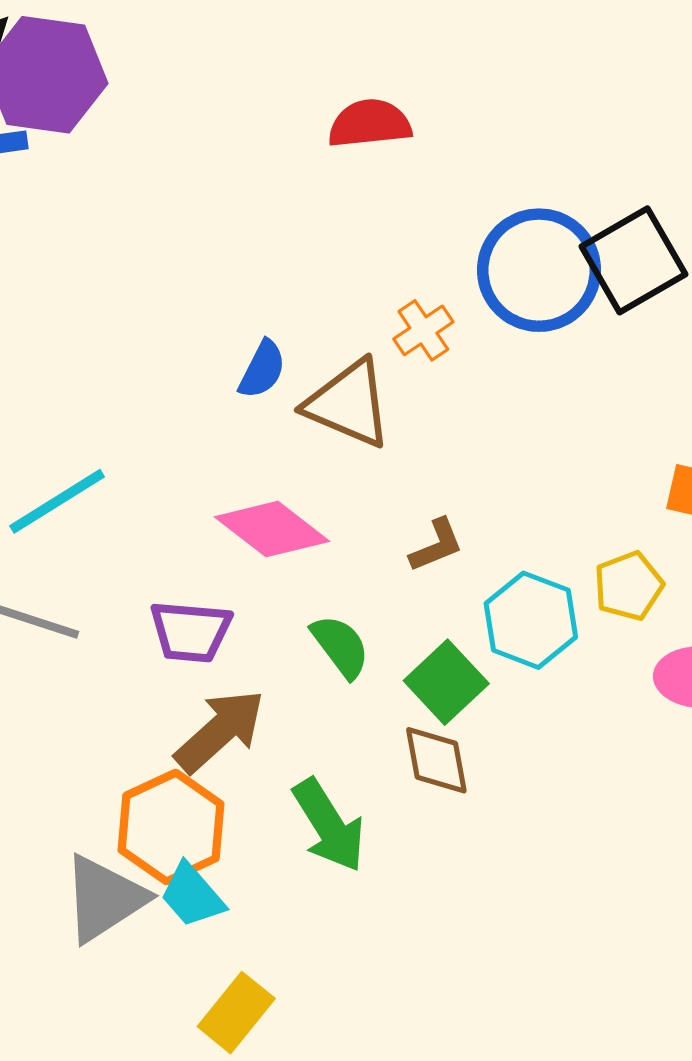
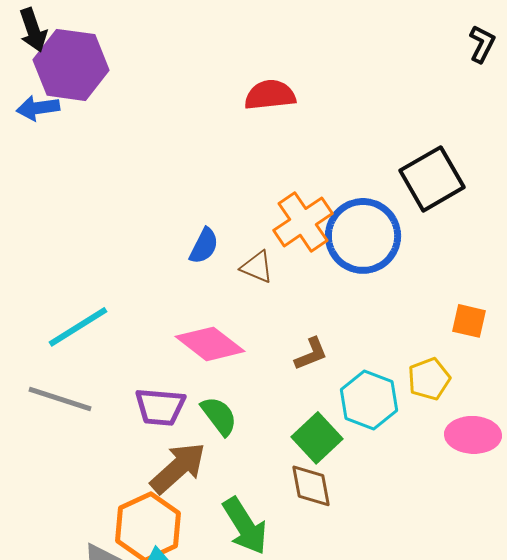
blue circle: (539, 270) -> (363, 236), moved
orange cross: (423, 330) -> (303, 222), size x1.6
brown triangle: (349, 404) -> (257, 267), size x0.6
green semicircle: (340, 646) -> (219, 416), moved

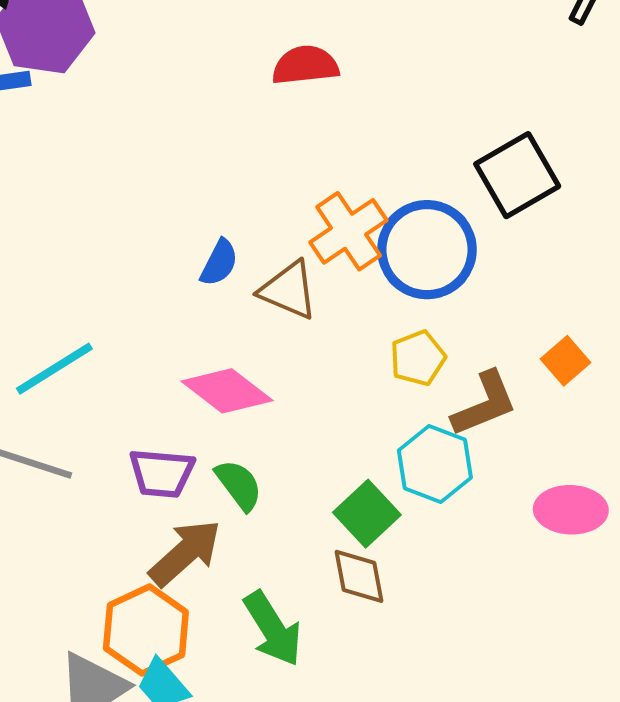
brown triangle: (257, 267) -> (288, 290), size x1.4
orange square: (469, 321) -> (566, 361), turned 36
brown L-shape: (311, 354) -> (485, 404), moved, size x1.5
yellow pentagon: (429, 379) -> (418, 358), moved

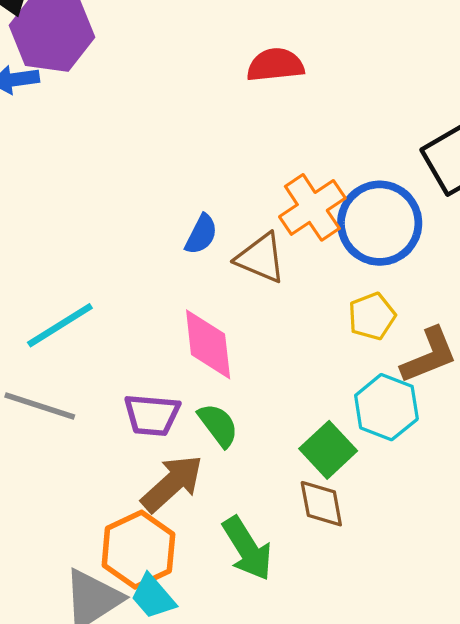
pink diamond: (227, 391) -> (208, 344), turned 46

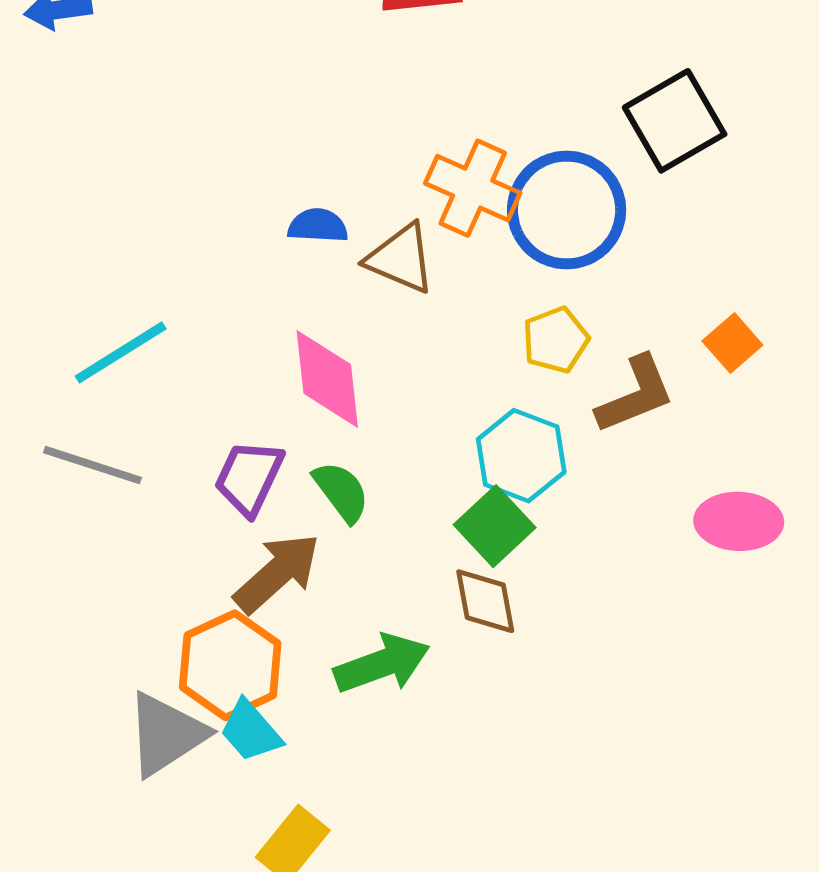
orange cross: (312, 207) -> (473, 188), turned -32
blue semicircle: (201, 234) -> (318, 226), turned -114
cyan hexagon: (386, 407) -> (521, 456), moved
purple trapezoid: (152, 415) -> (249, 478), turned 110
green arrow: (247, 549) -> (382, 664), turned -78

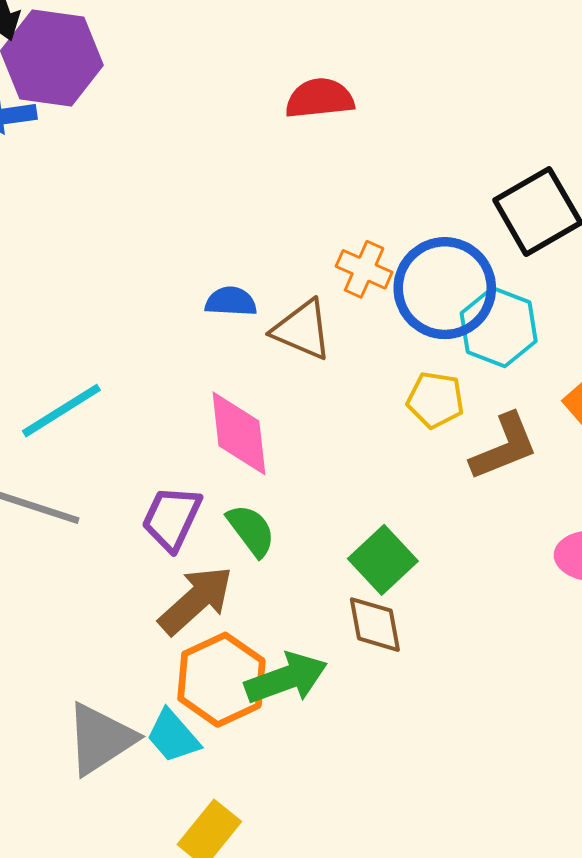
orange cross: (473, 188) -> (364, 269), size x0.7
yellow pentagon: (556, 340) -> (435, 400), turned 30
cyan hexagon: (521, 456) -> (499, 327), moved
orange hexagon: (230, 665) -> (221, 680), moved

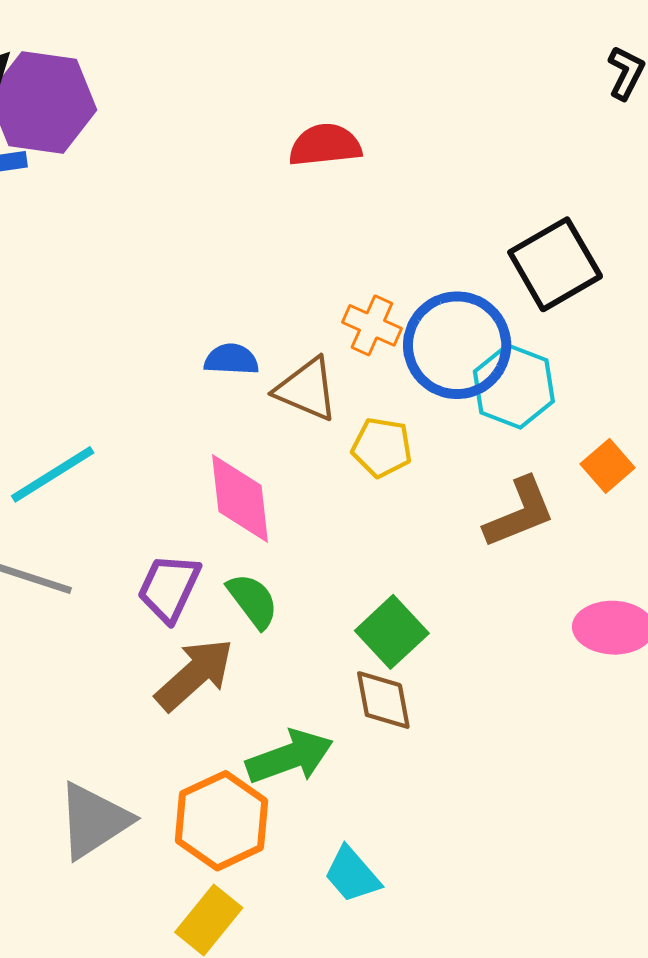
yellow pentagon: (435, 400) -> (382, 447), moved
orange hexagon: (221, 680) -> (221, 821), moved
cyan trapezoid: (173, 736) -> (352, 875), moved

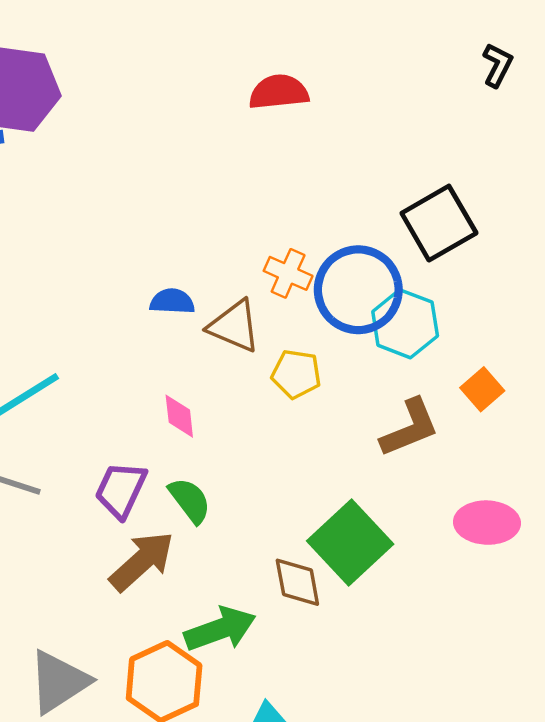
red semicircle: (325, 145) -> (279, 92), moved
pink diamond: (240, 499) -> (179, 416), size x0.6
green square: (392, 632) -> (350, 542), moved, size x1.4

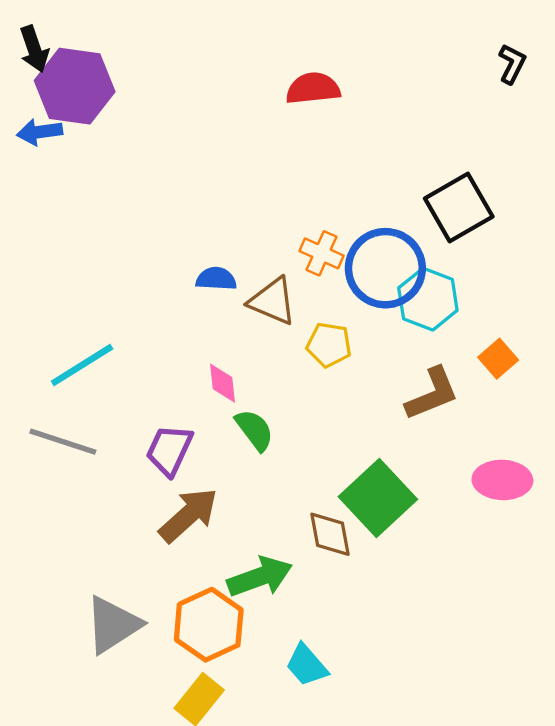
green semicircle: (190, 500) -> (254, 430), moved

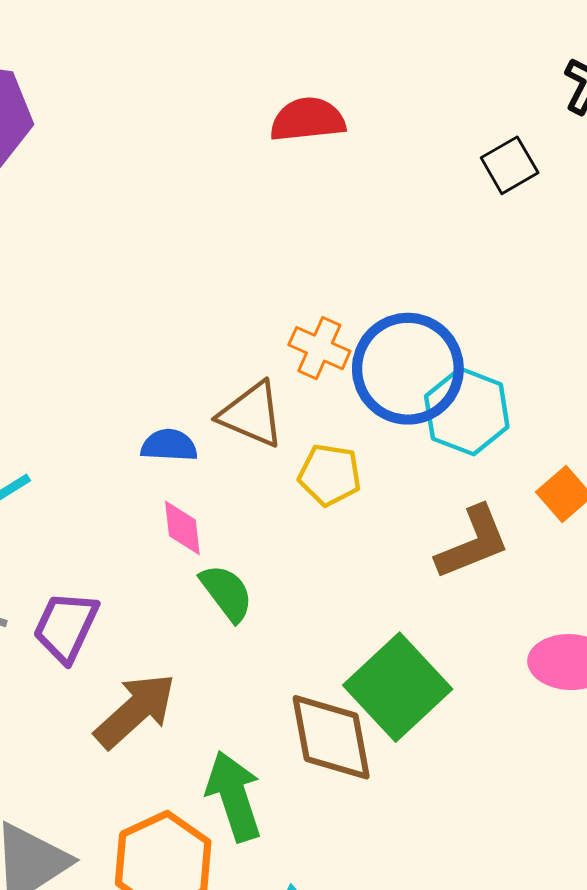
black square: (459, 208) -> (510, 165), moved, size x0.6
blue semicircle: (216, 279) -> (169, 445), moved
purple trapezoid: (169, 450) -> (66, 627), moved
brown diamond: (330, 534) -> (331, 737), size x1.4
green arrow: (260, 577) -> (234, 796), turned -88

